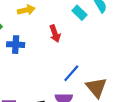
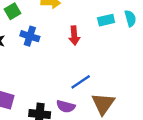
cyan rectangle: (80, 13) -> (106, 20), turned -72

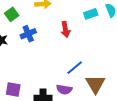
blue cross: (30, 36) -> (28, 34), turned -35

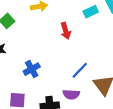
blue cross: (28, 34) -> (32, 69), moved

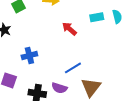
red arrow: (66, 31) -> (69, 29), turned 133

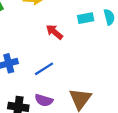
blue line: (73, 68) -> (44, 69), moved

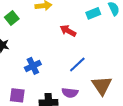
blue line: (44, 69) -> (77, 65), moved

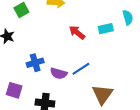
cyan rectangle: (93, 13) -> (106, 29), moved
purple semicircle: (70, 93) -> (59, 73), moved

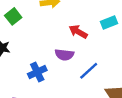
purple semicircle: (59, 73) -> (64, 55), moved

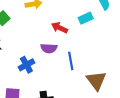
blue line: (89, 71) -> (71, 61), turned -54

